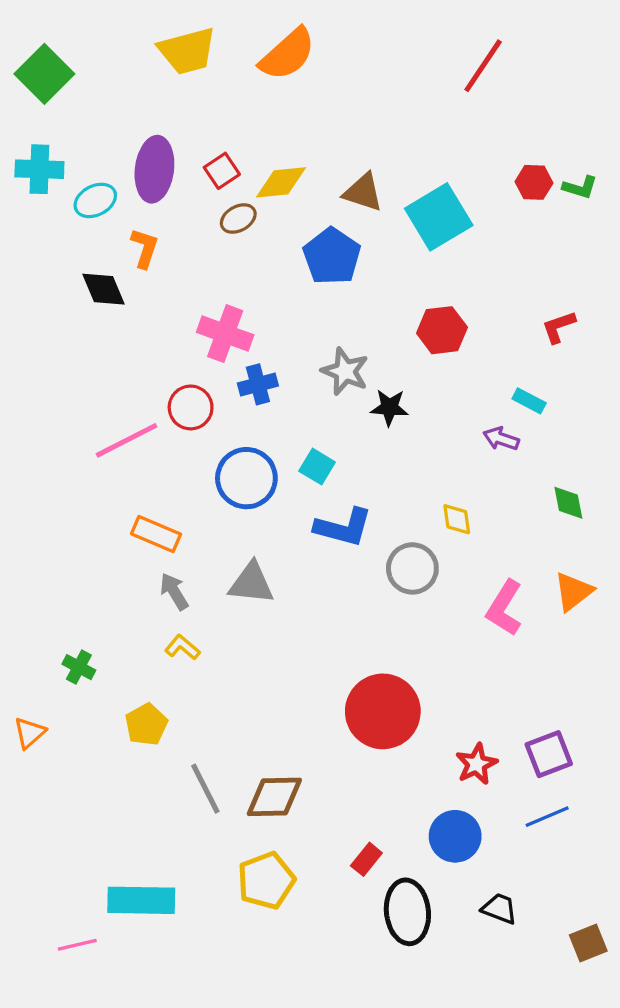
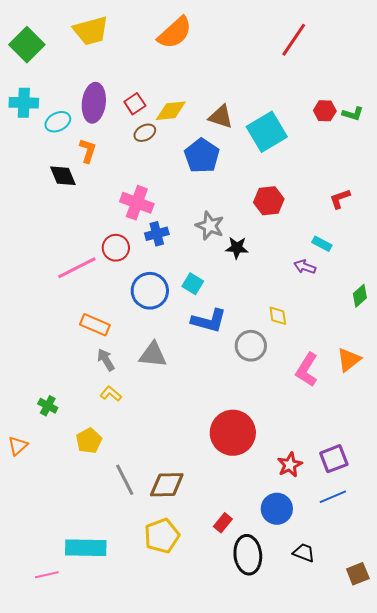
yellow trapezoid: (187, 51) -> (91, 31), moved
green diamond: (568, 503) -> (360, 296), moved, turned 60

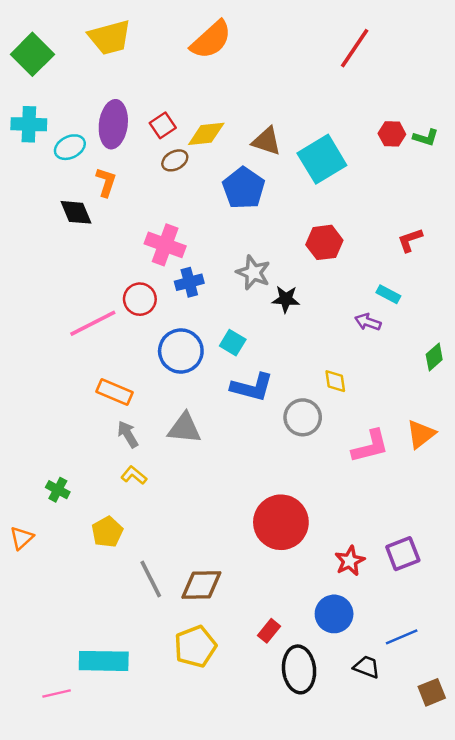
pink L-shape: (307, 370) -> (370, 446), turned -136
blue line: (333, 497) -> (402, 637), moved

